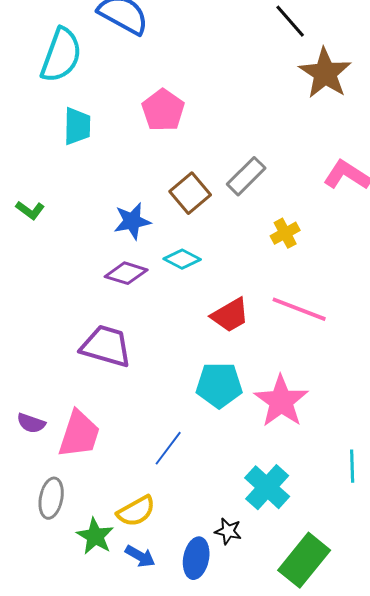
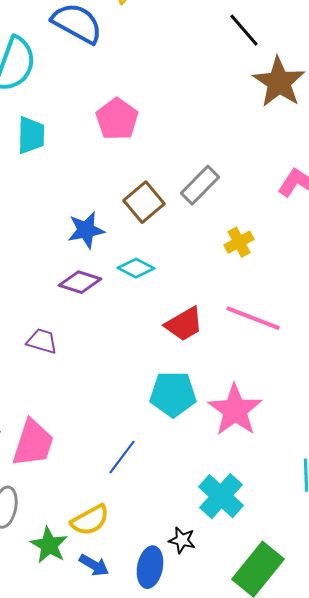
purple trapezoid: (106, 346) -> (42, 341), moved, size x0.6

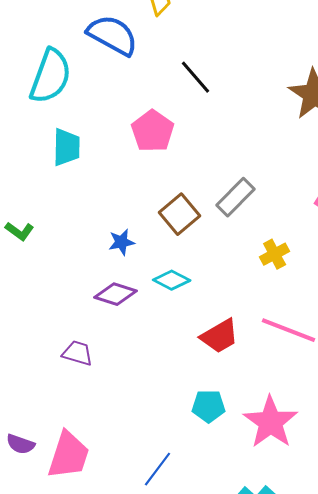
black line: (244, 30) -> (196, 77), moved
blue star: (86, 230) -> (122, 242), size x0.7
cyan pentagon: (173, 394) -> (209, 406), size x0.7

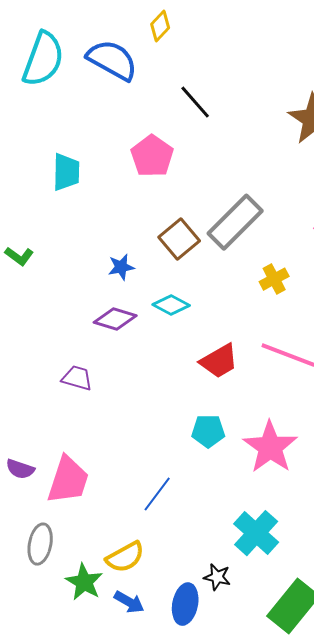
cyan semicircle: (51, 76) -> (43, 59), moved
gray rectangle: (236, 197) -> (235, 222), size x1.4

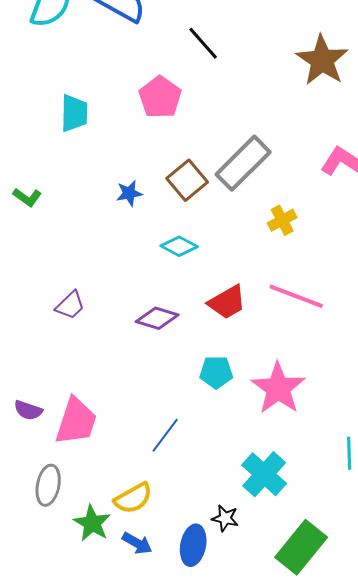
blue star: (121, 267) -> (129, 193), moved
purple diamond: (115, 319) -> (157, 318), moved
purple trapezoid: (77, 378) -> (70, 305), moved, turned 120

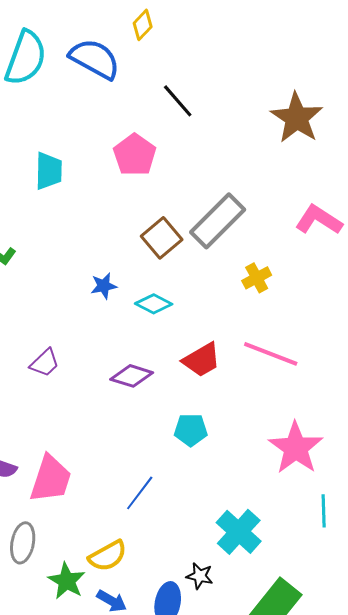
blue star: (129, 193) -> (104, 286), moved
pink star: (278, 388) -> (296, 448), moved

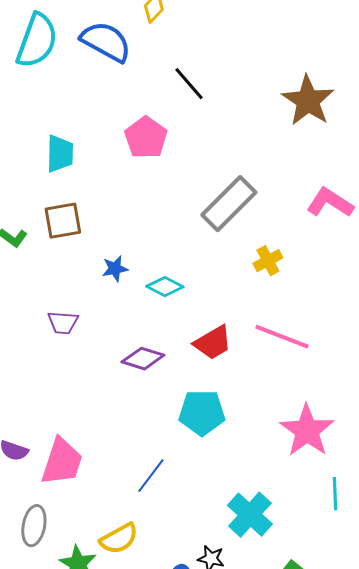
brown square: (162, 238) -> (63, 221), moved, turned 30
purple trapezoid: (45, 363) -> (63, 323), moved, turned 48
cyan pentagon: (191, 430) -> (202, 413), size x1.4

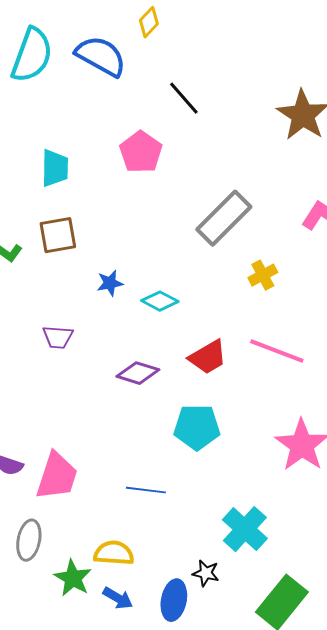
blue line: (151, 476) -> (146, 490), turned 60
yellow semicircle: (119, 539) -> (114, 553), turned -147

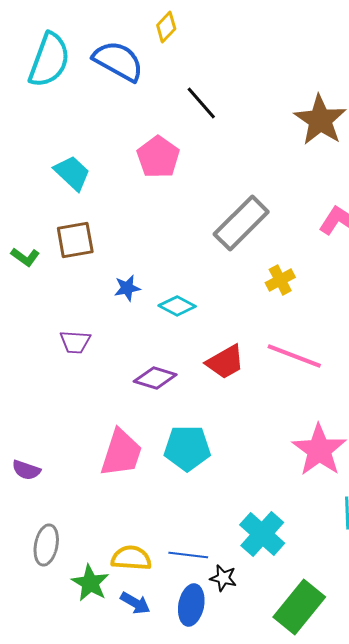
cyan trapezoid: (55, 168) -> (72, 173), turned -48
cyan pentagon: (197, 427) -> (187, 448), moved
pink trapezoid: (57, 476) -> (121, 453), moved
blue line: (146, 490) -> (188, 555), moved

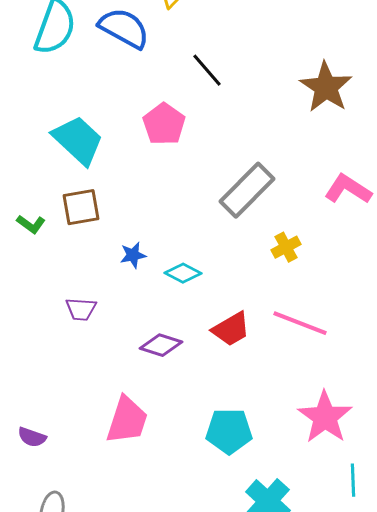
cyan trapezoid: (72, 173) -> (78, 140), size x1.4
cyan pentagon: (187, 448) -> (229, 431), moved

